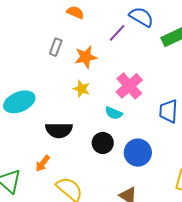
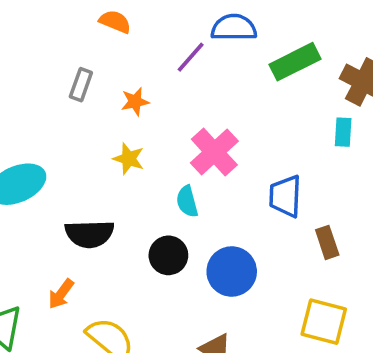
blue semicircle: (141, 17) -> (234, 28), turned -30
orange star: (86, 57) -> (135, 102), size x0.7
cyan semicircle: (114, 113) -> (187, 201), turned 54

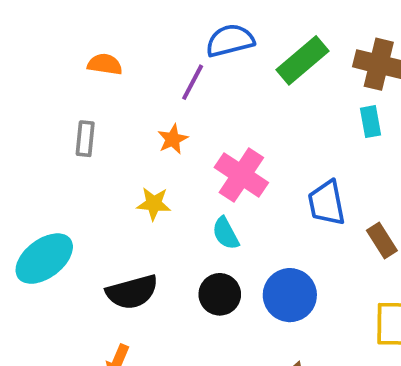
orange star: (135, 102) -> (173, 139), moved

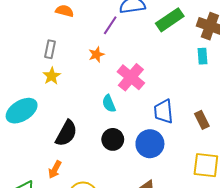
blue trapezoid: (327, 203) -> (164, 112), moved
yellow star: (154, 204) -> (52, 76), moved, turned 30
cyan semicircle: (226, 233) -> (109, 104), moved
black semicircle: (132, 292) -> (66, 133), turned -52

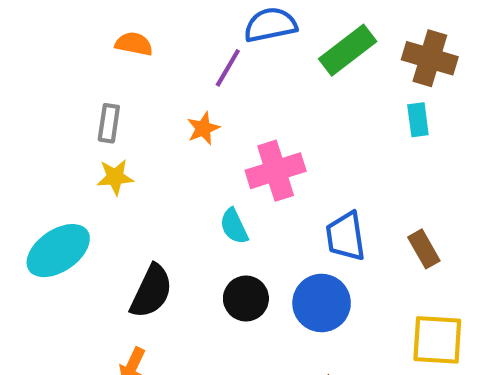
yellow star: (52, 76) -> (115, 177), turned 30
pink cross: (131, 77) -> (276, 171), turned 36

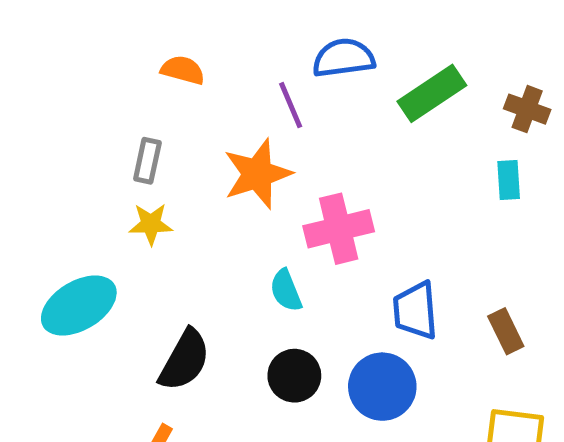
brown cross: (430, 58) -> (527, 109), size x0.7
purple line: (228, 68) -> (291, 105), turned -57
orange star: (203, 128) -> (257, 174), size x1.8

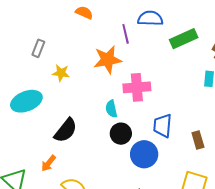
gray rectangle: (147, 161) -> (38, 48), moved
black circle: (294, 376) -> (121, 134), moved

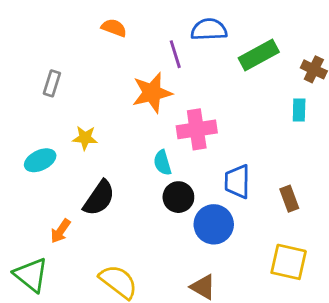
yellow star: (61, 73) -> (85, 138), moved
cyan ellipse: (26, 101) -> (40, 160), size x0.7
orange arrow: (49, 163) -> (60, 231), moved

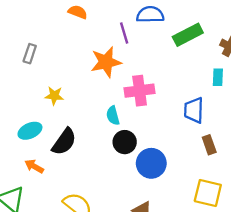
cyan ellipse: (40, 160) -> (30, 131), moved
blue trapezoid: (237, 182) -> (194, 110), moved
orange arrow: (60, 231) -> (34, 166), turned 84

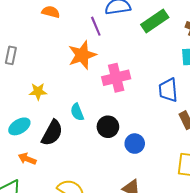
cyan semicircle: (113, 116) -> (77, 112), moved
blue circle: (151, 163) -> (135, 144), size x0.7

